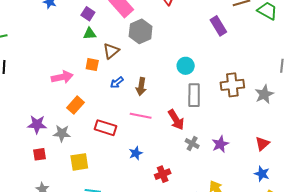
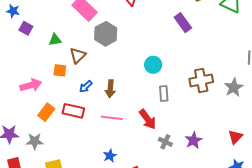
purple square: (88, 14) -> (26, 28), moved
gray rectangle: (194, 95) -> (164, 93), size x0.7
red rectangle: (105, 128) -> (73, 111), moved

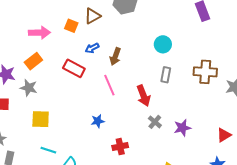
orange rectangle: (46, 112) -> (33, 61), moved
pink line: (112, 118) -> (109, 85), turned 45

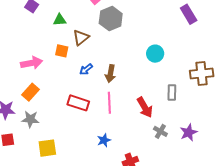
red rectangle: (74, 68) -> (78, 103), moved
gray rectangle: (166, 75) -> (172, 93), moved
pink line: (109, 85) -> (109, 103), turned 30

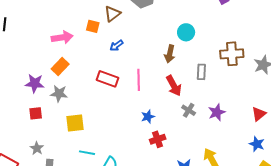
brown arrow: (110, 74) -> (170, 54), moved
blue star: (104, 140) -> (148, 117), moved

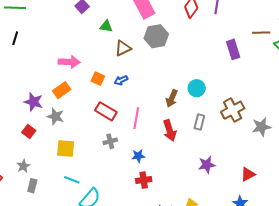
orange square: (93, 26) -> (98, 79), moved
cyan circle: (186, 32) -> (197, 88), moved
brown cross: (232, 54) -> (233, 110), turned -35
gray cross: (189, 110) -> (110, 141), moved, turned 32
red square: (36, 113) -> (29, 131), turned 32

